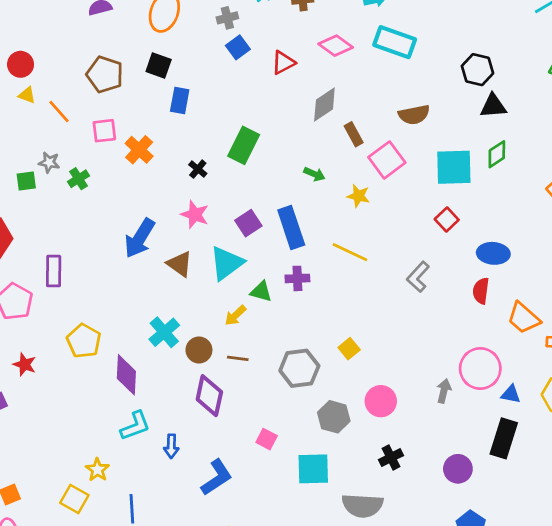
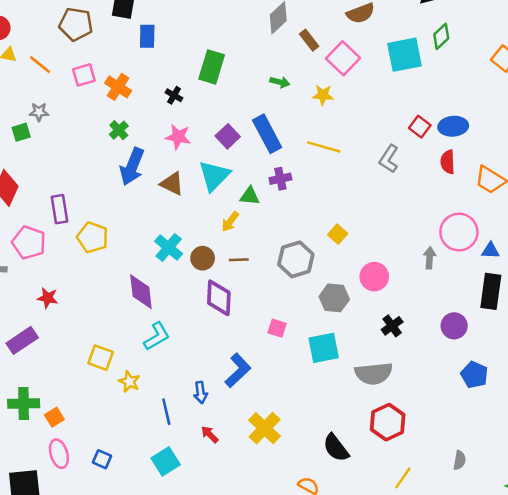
green cross: (79, 179) -> (119, 130), moved
red square: (447, 219) -> (420, 127), moved
yellow pentagon: (84, 341) -> (93, 237), moved
blue arrow: (171, 446) -> (201, 393), moved
yellow square: (74, 499) -> (101, 358), moved

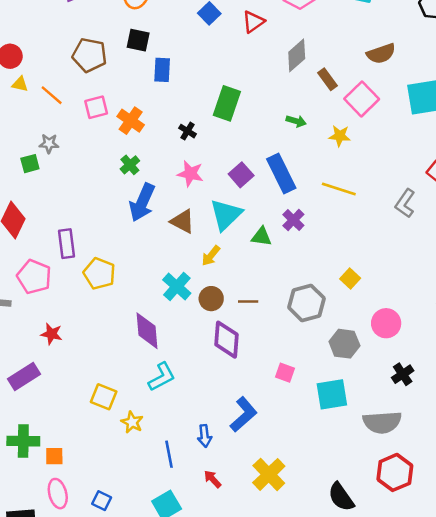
purple cross: (280, 179) -> (293, 220), turned -35
yellow arrow: (230, 222) -> (211, 256), moved
orange square: (54, 417) -> (54, 456), turned 30

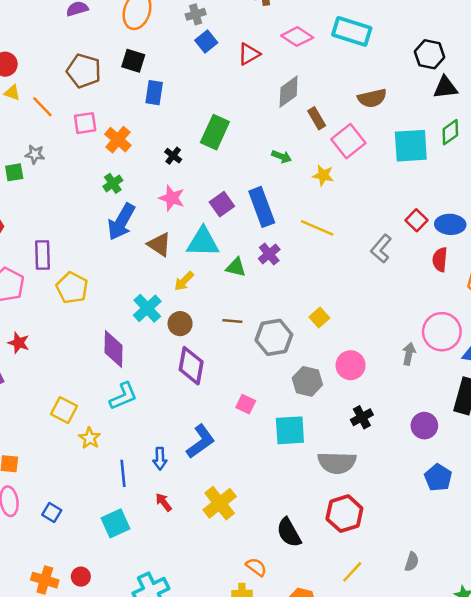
cyan triangle: (226, 215) -> (203, 242), turned 40
brown line: (248, 301) -> (232, 321), moved

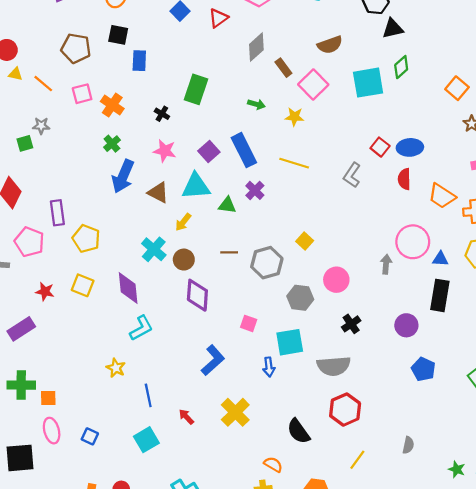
yellow square: (64, 410) -> (83, 285), moved
blue arrow: (160, 459) -> (269, 367), moved

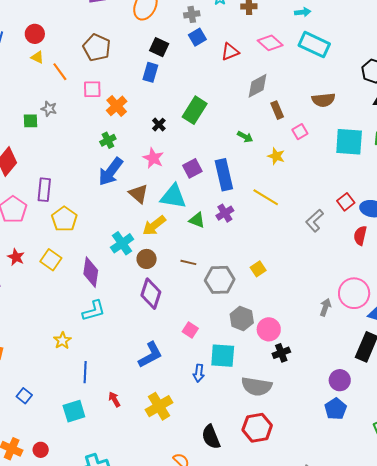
black square: (118, 35) -> (159, 47), moved
pink square: (313, 85) -> (300, 132), size x0.6
yellow arrow: (183, 222) -> (154, 226), size x1.4
pink circle: (336, 280) -> (269, 329), moved
purple circle: (406, 325) -> (340, 380), moved

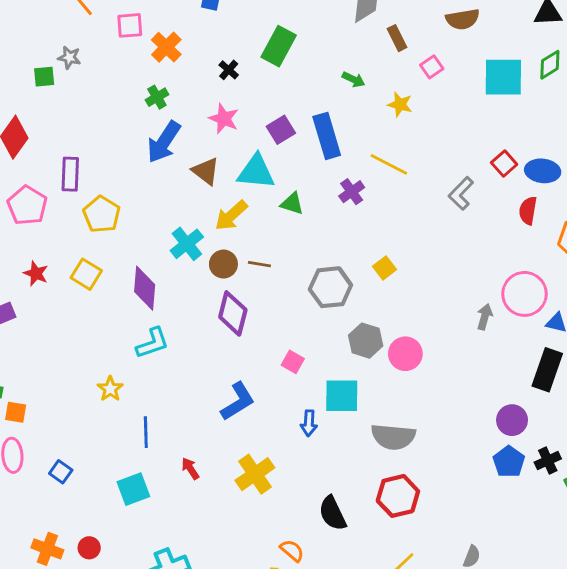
purple cross: (225, 213) -> (352, 192), moved
brown line: (188, 262) -> (259, 264), moved
black cross: (281, 353) -> (548, 460), moved

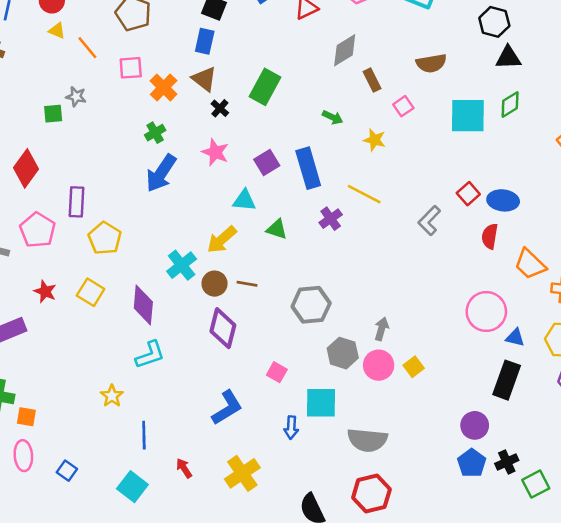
brown triangle: (206, 171) -> (204, 79), moved
cyan triangle: (256, 172) -> (244, 200), size x0.7
yellow square: (384, 268) -> (414, 367), moved
gray arrow: (485, 317) -> (382, 329), moved
cyan square: (133, 489) -> (132, 487), turned -32

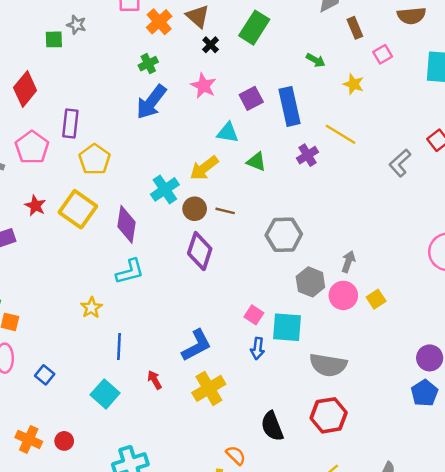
yellow square: (91, 292) -> (78, 209), size x1.4
pink square: (277, 372) -> (254, 315), moved
blue L-shape: (227, 408) -> (196, 345), moved

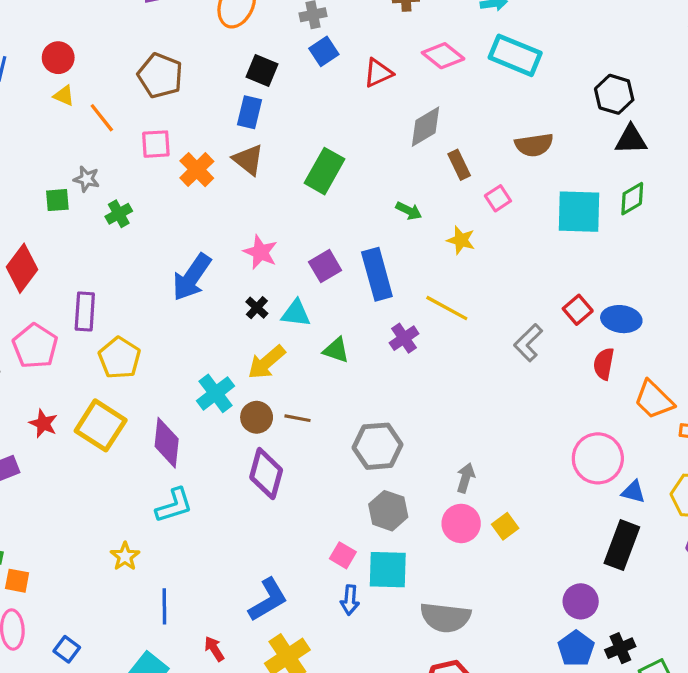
black cross: (211, 45) -> (257, 308), moved
green cross: (148, 64) -> (119, 214), moved
gray hexagon: (310, 282) -> (388, 511), moved

